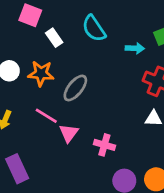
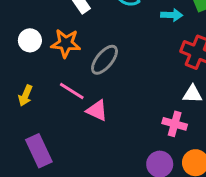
pink triangle: (69, 133) -> (97, 110), turned -42
pink cross: (104, 145) -> (175, 124), moved

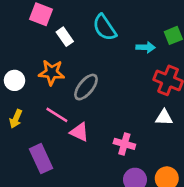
white circle: (30, 40) -> (15, 80), moved
pink cross: (175, 124) -> (124, 144), moved
purple rectangle: (39, 151) -> (41, 159), moved

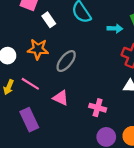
pink line: (57, 115) -> (30, 84), moved

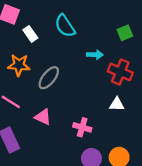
cyan arrow: (115, 28) -> (95, 55), moved

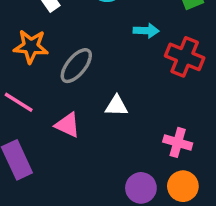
white triangle: (117, 104) -> (116, 106), moved
pink cross: (82, 127) -> (178, 142), moved

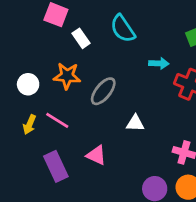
pink triangle: (68, 125) -> (96, 155), moved

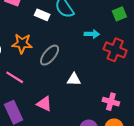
white rectangle: (81, 38) -> (42, 15), moved, turned -32

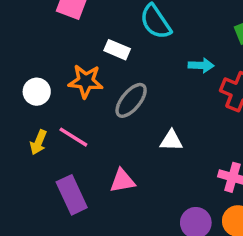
white rectangle: (42, 15) -> (117, 50), moved
pink triangle: (44, 104) -> (122, 181), turned -35

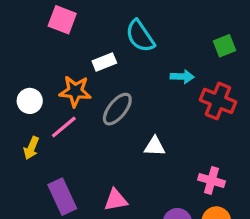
white rectangle: (117, 50) -> (104, 62), turned -45
pink line: (73, 137) -> (64, 127), moved, turned -72
pink triangle: (122, 181) -> (116, 200), moved

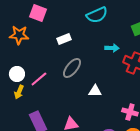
cyan semicircle: (140, 36) -> (97, 15), moved, turned -80
orange star: (75, 91) -> (19, 35), moved
white circle: (30, 101) -> (17, 74), moved

